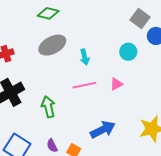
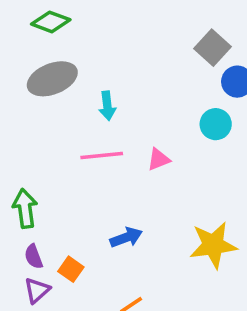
cyan circle: (128, 52) -> (216, 124), moved
green arrow: (48, 107) -> (25, 208), moved
blue arrow: (103, 130) -> (126, 237), size x0.7

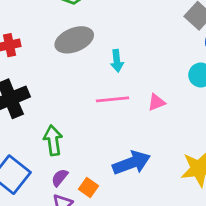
blue arrow: (126, 237) -> (131, 163), size x1.5
purple semicircle: (34, 257) -> (60, 178), turned 60

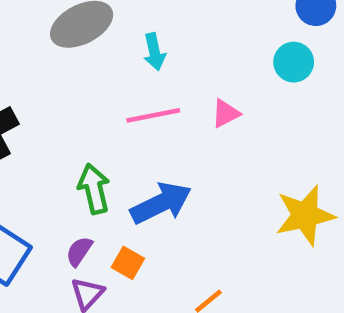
green arrow: (53, 140) -> (94, 189), moved
blue arrow: (131, 163) -> (161, 203), moved

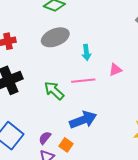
pink triangle: (226, 114) -> (115, 70), moved
green arrow: (94, 189) -> (54, 91), moved, turned -40

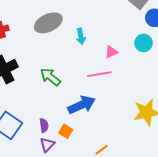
pink line: (83, 81) -> (99, 74), moved
purple semicircle: (45, 138) -> (44, 125), turned 136

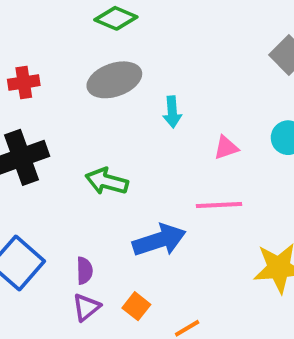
pink line: (99, 74) -> (219, 205), moved
green arrow: (50, 77) -> (107, 181), turned -30
orange square: (66, 131) -> (136, 306), moved

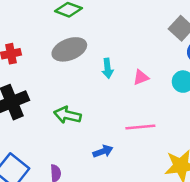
pink triangle: (226, 148) -> (141, 77), moved
blue arrow: (159, 240) -> (103, 151), size x0.6

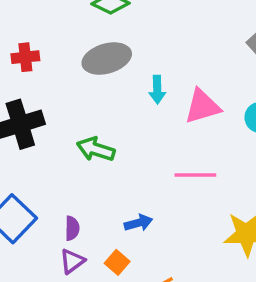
pink triangle: (141, 77) -> (202, 106), size x1.6
blue arrow: (103, 151) -> (138, 223), moved

